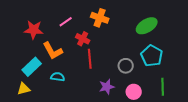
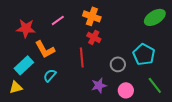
green ellipse: (147, 26) -> (155, 17), moved
red cross: (83, 39) -> (94, 37), moved
cyan semicircle: (58, 77) -> (50, 75), turned -56
green line: (163, 87) -> (155, 85), turned -36

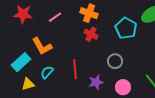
red star: (26, 28) -> (23, 14), moved
cyan pentagon: (144, 54) -> (126, 28), moved
red line: (82, 57) -> (75, 69), moved
yellow triangle: (16, 87) -> (28, 84), moved

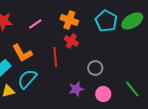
cyan pentagon: (126, 28) -> (106, 21), moved
red line: (75, 69) -> (55, 57), moved
cyan semicircle: (47, 72) -> (27, 79), size x1.5

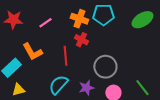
cyan pentagon: (106, 21) -> (103, 15), moved, turned -30
gray circle: (95, 68) -> (105, 67), size x1.5
cyan semicircle: (27, 79) -> (58, 85), moved

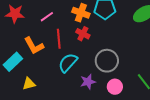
red line: (65, 56) -> (59, 39), moved
cyan semicircle: (58, 85) -> (68, 63), moved
yellow triangle: (18, 90) -> (29, 84), moved

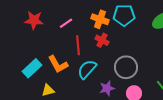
orange L-shape: (34, 46) -> (58, 64), moved

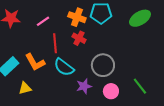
cyan semicircle: (87, 69) -> (64, 67), turned -95

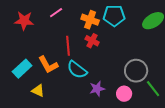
pink line: (43, 21) -> (56, 13), moved
gray circle: (103, 65) -> (136, 71), moved
yellow triangle: (25, 88) -> (38, 91), turned 40

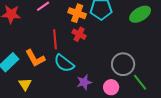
yellow triangle: (38, 91) -> (25, 84), turned 32

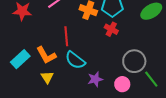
red cross: (79, 34) -> (111, 29), moved
yellow triangle: (25, 84) -> (47, 77), moved

